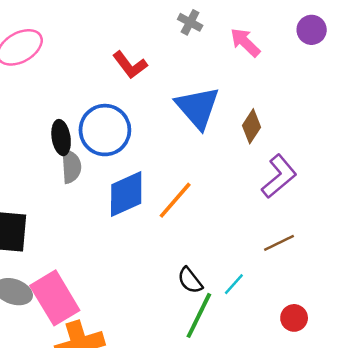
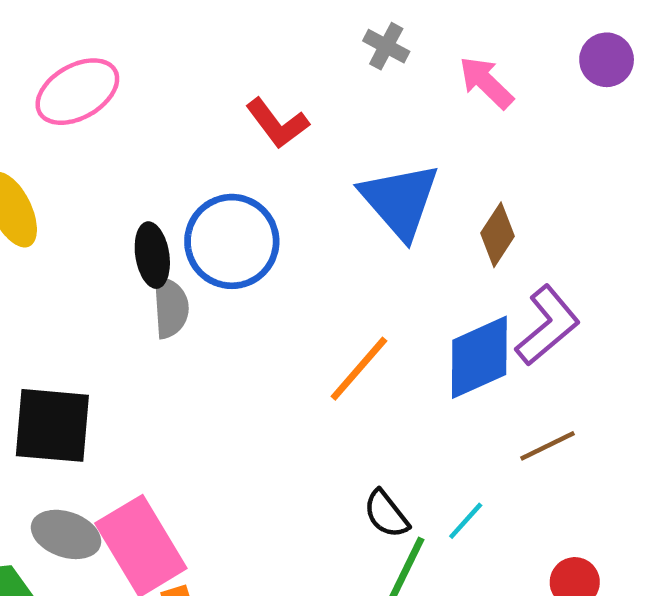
blue diamond: (126, 194) -> (479, 357), moved

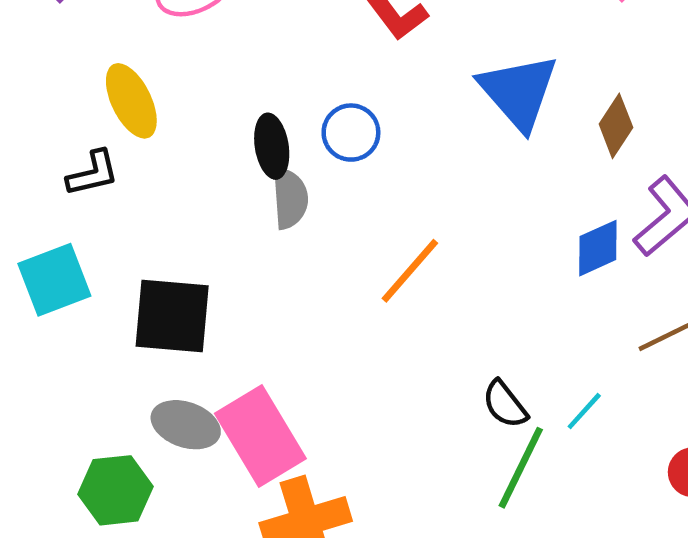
blue circle: (232, 241) -> (351, 133), size x0.6
blue diamond: (479, 357) -> (598, 248), size x0.7
orange line: (359, 369) -> (410, 271), moved

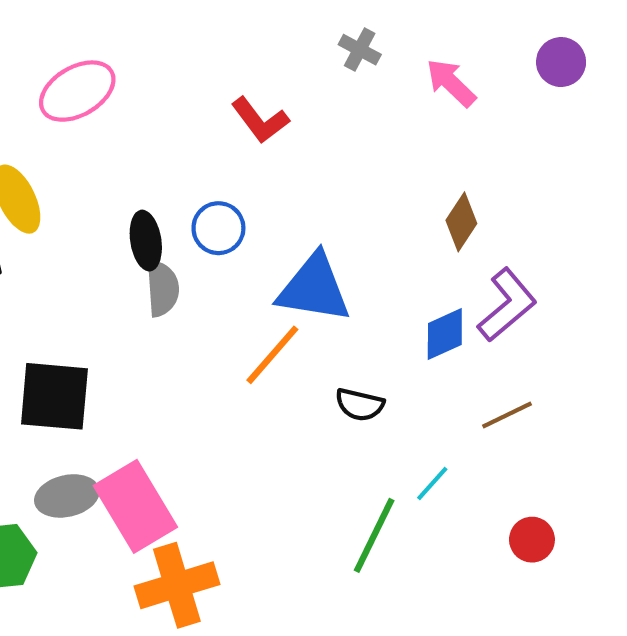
blue triangle: (519, 92) -> (314, 288), moved, turned -40
black semicircle: (505, 404) -> (360, 405), moved, turned -39
gray ellipse: (186, 425) -> (67, 496), turned -32

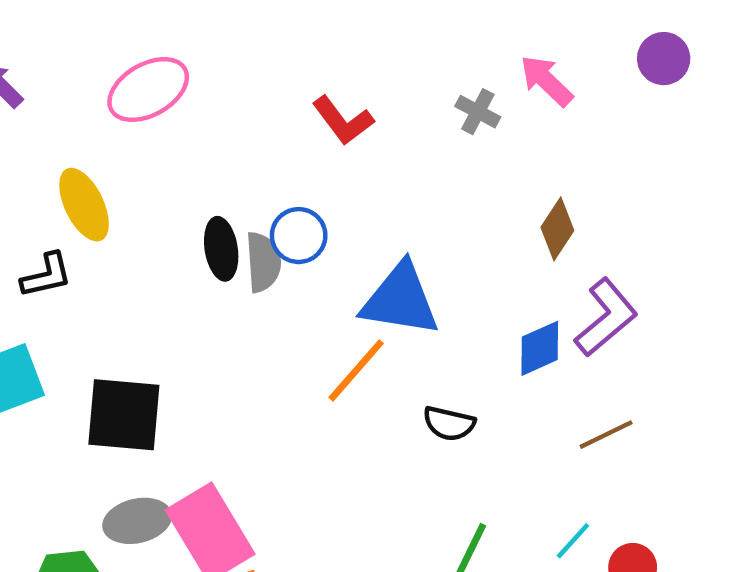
gray cross: (360, 50) -> (478, 112), moved
gray semicircle: (162, 288) -> (263, 262), moved
cyan line: (432, 484) -> (573, 541), moved

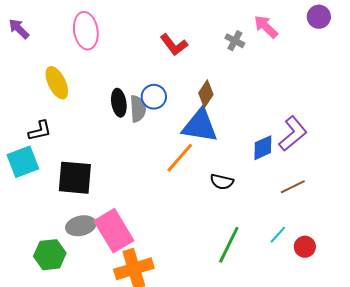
pink ellipse: (148, 90) -> (86, 31), turned -69
brown diamond: (557, 229) -> (206, 94), moved
black L-shape: (46, 275) -> (40, 131), moved

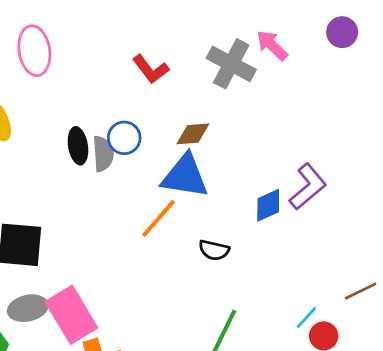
gray cross: (235, 41) -> (231, 64), size x1.8
brown diamond: (206, 94) -> (193, 134), turned 52
brown line: (293, 187) -> (361, 291), moved
cyan line: (278, 235) -> (306, 317), moved

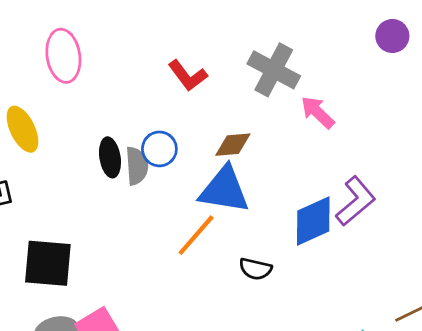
pink arrow: (272, 45) -> (318, 112), moved
blue diamond: (268, 205) -> (313, 221), size x1.4

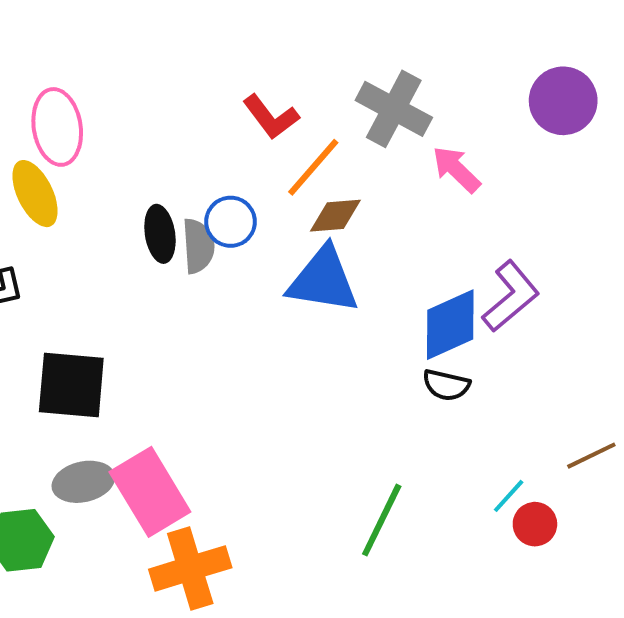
purple circle: (392, 36) -> (563, 101), moved, size x1.4
pink ellipse: (63, 56) -> (57, 127), moved
orange line: (196, 235) -> (313, 167), moved
black semicircle: (255, 269) -> (446, 385), moved

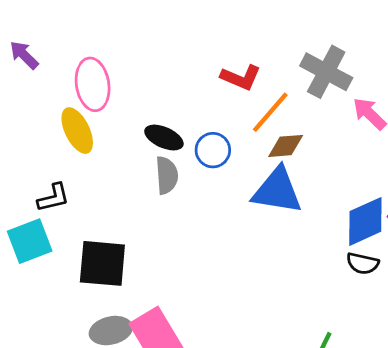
red L-shape: (271, 117) -> (241, 77), turned -30
black ellipse: (160, 234) -> (164, 138), moved, turned -57
gray semicircle: (198, 246) -> (167, 175), moved

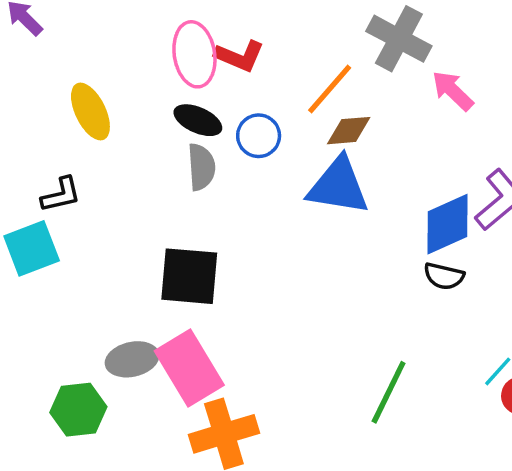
red L-shape: (241, 77) -> (240, 56), moved
pink ellipse: (93, 84) -> (194, 54), moved
black square: (102, 263) -> (189, 276), moved

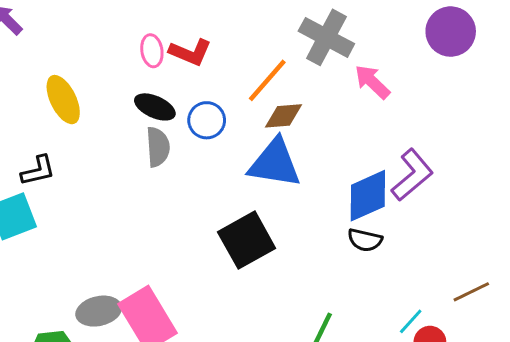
pink ellipse: (194, 54) -> (152, 51), size x0.6
black square: (189, 276) -> (247, 240), moved, turned -34

